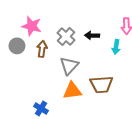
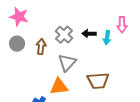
pink star: (32, 26) -> (19, 17), moved
cyan arrow: (116, 47) -> (107, 38), moved
orange triangle: (72, 91) -> (59, 87), moved

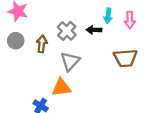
cyan arrow: (107, 38) -> (108, 16), moved
brown trapezoid: (98, 81) -> (125, 58), moved

